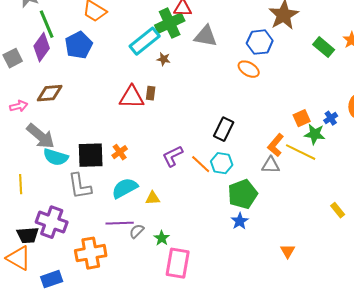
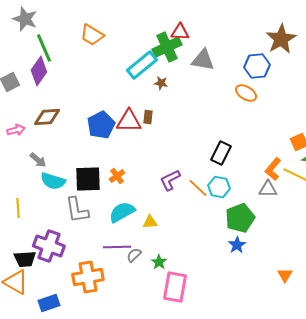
blue pentagon: (79, 45) -> (101, 125), moved
gray arrow: (41, 136) -> (38, 160), size x0.6

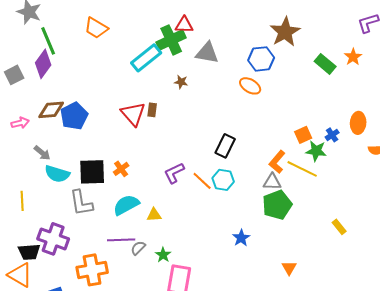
brown star: (161, 83) -> (181, 82), moved
red triangle: (129, 121) -> (133, 114), turned 48
blue pentagon: (101, 125) -> (74, 116), moved
green pentagon: (240, 218) -> (277, 205), moved

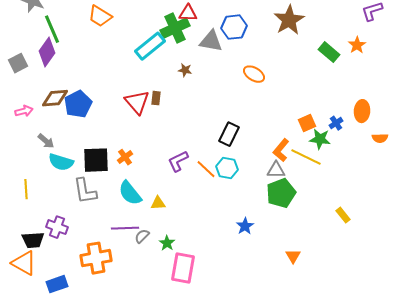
blue hexagon: (261, 59) -> (234, 27), moved
cyan semicircle: (126, 205) -> (130, 193), turned -100
purple cross: (53, 239) -> (57, 227), size x0.7

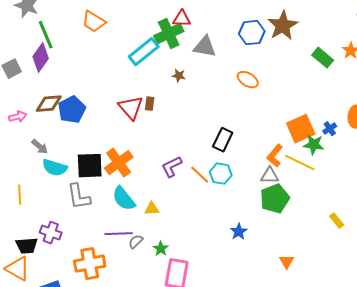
blue hexagon: (234, 27) -> (252, 33), moved
orange square: (307, 123) -> (301, 129), size x1.6
orange cross: (125, 157) -> (119, 163), size x1.8

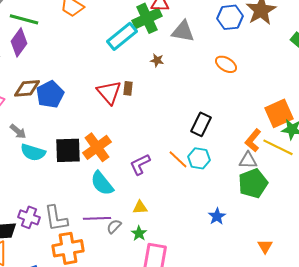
green line: (46, 35) -> (24, 19), turned -52
purple L-shape: (172, 167) -> (140, 164), moved
gray L-shape: (79, 197) -> (56, 218), moved
yellow triangle: (152, 209) -> (140, 207), moved

